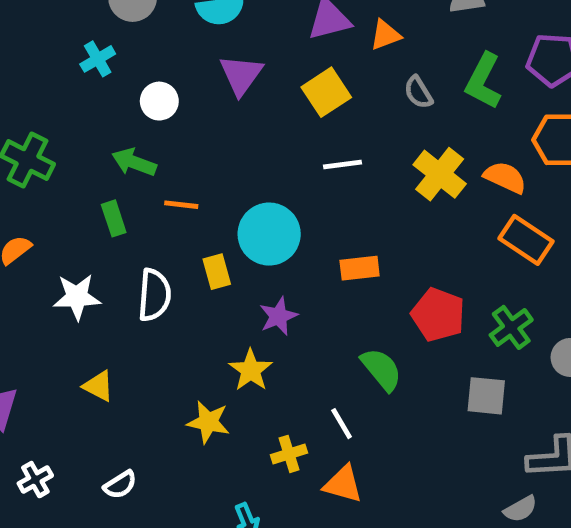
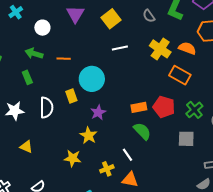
orange line: (181, 205) -> (64, 59), moved
orange rectangle: (526, 240) -> (180, 75), moved
orange rectangle: (360, 268) -> (139, 107), moved

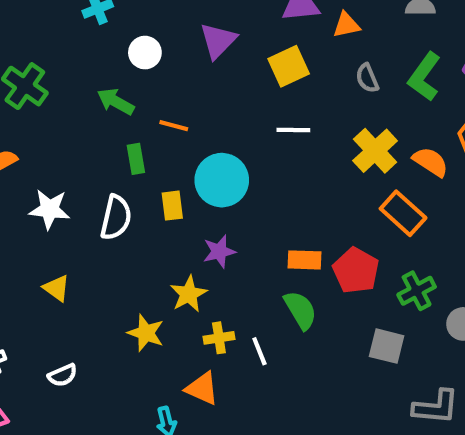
green rectangle: (27, 77) -> (136, 159), moved
yellow cross: (107, 169) -> (219, 338), moved
orange triangle: (130, 180) -> (202, 388), moved

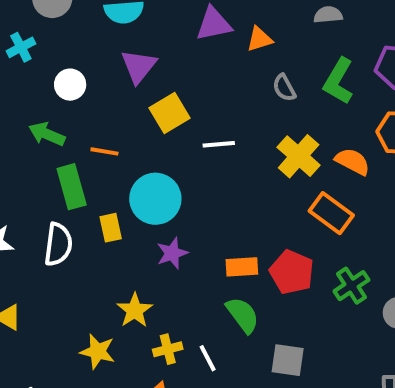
yellow square: (289, 66) -> (169, 113), moved
green rectangle: (136, 159) -> (72, 187), size x1.5
purple star: (219, 251) -> (172, 253), moved
gray square: (387, 346) -> (288, 360), moved

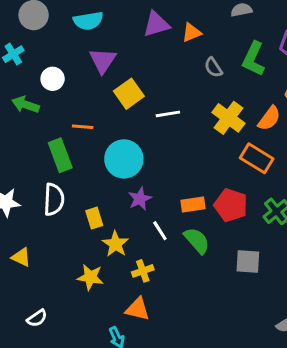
green arrow: (47, 134) -> (25, 105), moved
orange semicircle: (352, 162) -> (269, 118), turned 104
yellow rectangle: (111, 228) -> (94, 218), moved
white line: (208, 358) -> (160, 231), moved
gray square: (288, 360) -> (248, 262), moved

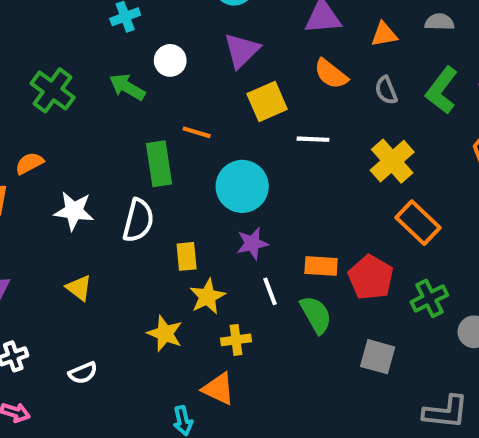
orange triangle: (192, 33) -> (384, 34), moved
orange semicircle: (269, 118) -> (331, 74), moved, turned 80

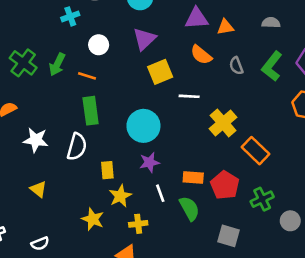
orange triangle: (384, 34) -> (225, 27), moved
green arrow: (127, 87) -> (57, 64), moved, turned -95
orange line: (197, 132) -> (87, 76), moved
yellow cross: (392, 161) -> (223, 123), moved

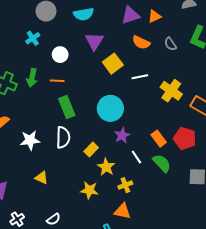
yellow rectangle: (107, 170) -> (91, 150), turned 64
orange rectangle: (193, 177) -> (159, 139), turned 63

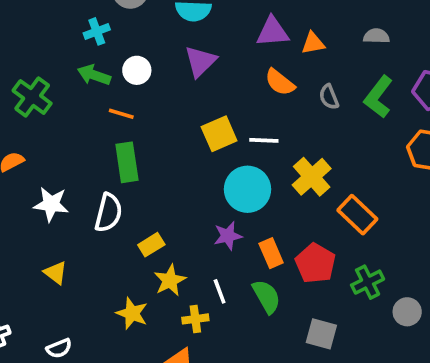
yellow square: (113, 64) -> (219, 134), moved
green arrow: (32, 78) -> (94, 75), moved, turned 84
cyan circle: (110, 108) -> (247, 189), moved
purple star: (122, 135) -> (228, 236), moved
white line: (136, 157) -> (220, 291), moved

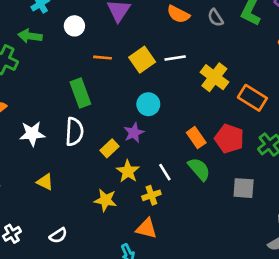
green arrow: (94, 75) -> (30, 36), moved
orange line: (121, 114) -> (102, 58), moved
cyan circle: (247, 189) -> (148, 104), moved, size x0.7
purple star: (228, 236) -> (134, 133), moved

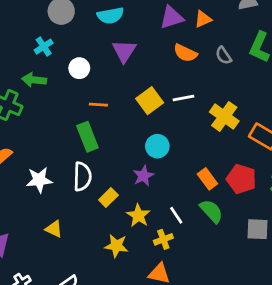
orange line: (102, 58) -> (98, 105), moved
yellow rectangle: (110, 148) -> (108, 198), moved

